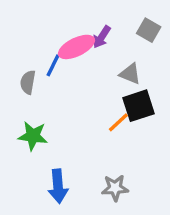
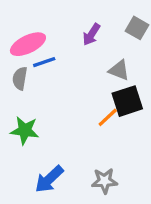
pink ellipse: (76, 47) -> (28, 44), moved
blue line: (53, 65) -> (44, 62), turned 45
blue arrow: (58, 186) -> (49, 179), turned 52

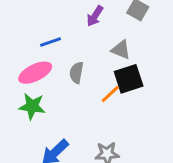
pink ellipse: (28, 44) -> (35, 73), moved
gray semicircle: (20, 78) -> (76, 73), moved

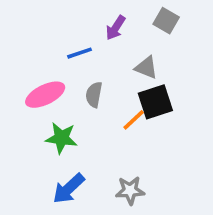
blue line: (50, 42) -> (79, 53), moved
green star: (32, 106) -> (61, 138), moved

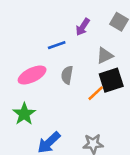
gray triangle: (146, 68) -> (105, 56), turned -48
green star: (61, 138) -> (24, 114), moved, turned 30

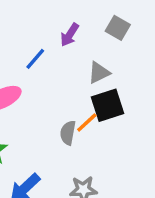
blue line: (57, 45) -> (35, 59), turned -30
gray semicircle: (67, 75) -> (68, 133), moved

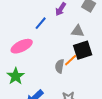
gray triangle: (99, 73) -> (78, 31), turned 32

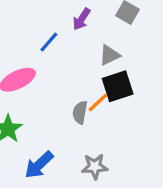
gray triangle: (78, 31) -> (109, 55), turned -32

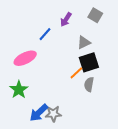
gray semicircle: (80, 112) -> (89, 84), moved
gray star: (95, 167) -> (53, 114), moved

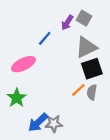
gray square: (95, 15) -> (84, 18), moved
gray triangle: (84, 43) -> (86, 47), size x1.5
orange line: (76, 73) -> (78, 90), moved

